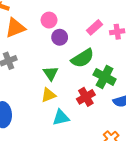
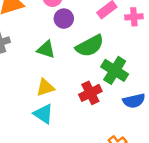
green triangle: (51, 73) -> (46, 49), moved, turned -42
cyan triangle: (61, 118) -> (43, 114), moved, turned 42

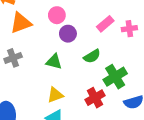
green semicircle: (90, 46) -> (92, 56), size x0.7
green cross: (115, 70) -> (115, 77), turned 30

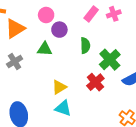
green semicircle: (92, 56) -> (85, 46), turned -49
green triangle: (54, 62) -> (45, 49), moved

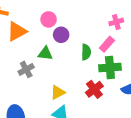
pink rectangle: (91, 14) -> (107, 44), moved
green cross: (110, 60) -> (110, 68), turned 35
gray cross: (15, 61) -> (26, 69), moved

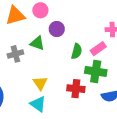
pink circle: (49, 19) -> (40, 10), moved
red cross: (94, 89) -> (76, 89), turned 30
yellow triangle: (58, 92) -> (40, 83), turned -49

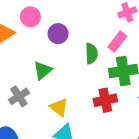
green triangle: (37, 43) -> (43, 70), moved, turned -42
gray cross: (15, 54) -> (19, 96), moved

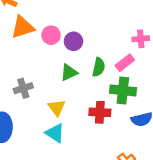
pink circle: (30, 17) -> (51, 35), moved
green triangle: (43, 70) -> (69, 72), moved

